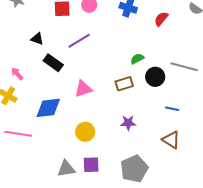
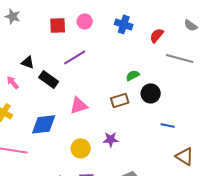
black triangle: (37, 39) -> (28, 62), moved
gray line: (184, 67) -> (180, 58), moved
pink arrow: (17, 74) -> (13, 82), moved
purple star: (128, 123) -> (111, 139), moved
brown triangle: (171, 140) -> (185, 156), moved

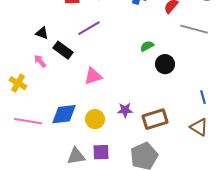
pink arrow: (13, 82) -> (40, 61), moved
brown rectangle: (120, 100) -> (155, 119), moved, size x1.4
blue diamond: (44, 124) -> (64, 114), moved
blue line: (168, 125) -> (203, 97), moved, turned 64

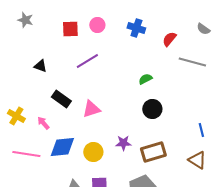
black rectangle: (63, 50) -> (61, 99), moved
pink arrow: (40, 61) -> (43, 123), moved
black circle: (165, 64) -> (152, 109), moved

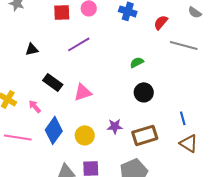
black triangle: (40, 66) -> (32, 49), turned -32
blue line: (201, 130) -> (183, 118), moved
blue diamond: (62, 147) -> (54, 130), turned -48

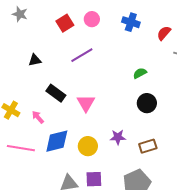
red square: (62, 12) -> (65, 23), turned -30
pink triangle: (83, 92) -> (86, 103), turned -42
blue diamond: (54, 130) -> (57, 141), turned 40
brown rectangle: (145, 135) -> (148, 146), size x0.7

